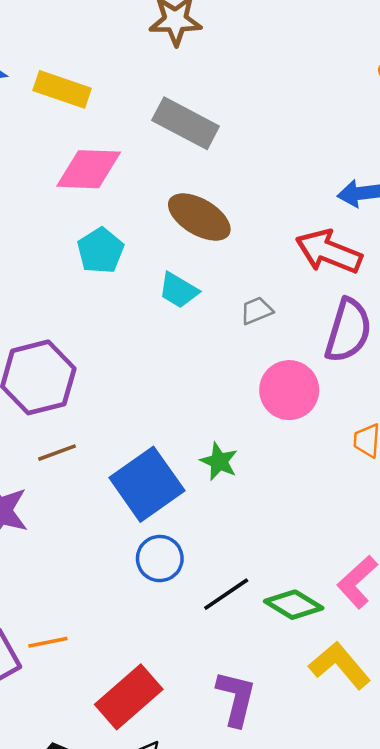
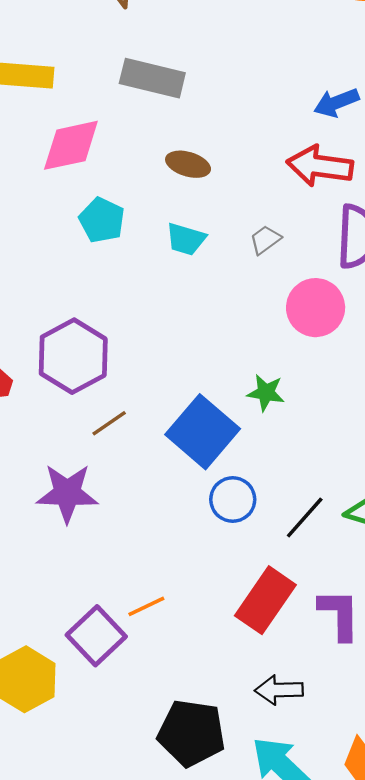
brown ellipse: (199, 217) -> (188, 164), size x0.7
red rectangle: (129, 697) -> (265, 600), moved

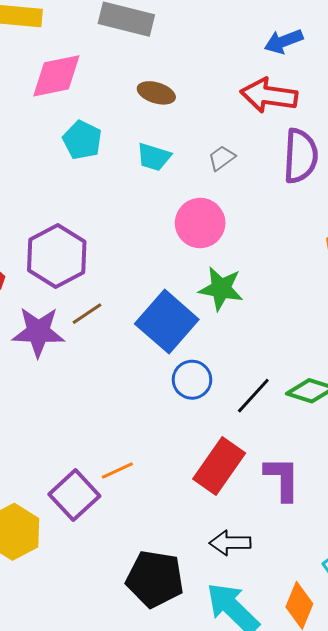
pink circle: (316, 308) -> (200, 223), moved
green star: (266, 393) -> (221, 289), size x1.4
purple star: (67, 493) -> (38, 332), moved

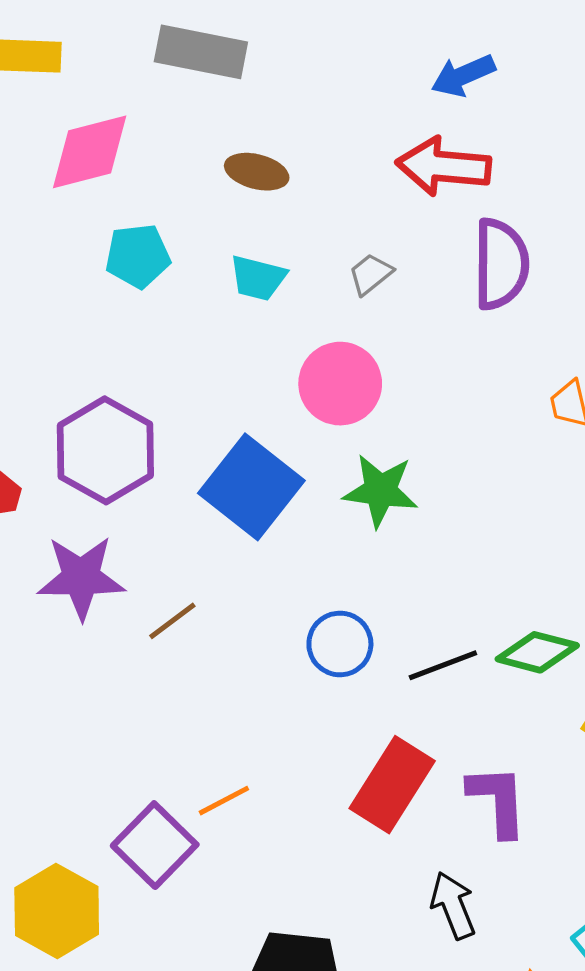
cyan pentagon: (82, 140) -> (138, 256), turned -30
brown line: (87, 314) -> (172, 621), moved
blue square: (167, 322) -> (251, 487), moved
black line: (253, 396) -> (443, 665), turned 30
black arrow: (230, 543) -> (453, 905), moved, turned 72

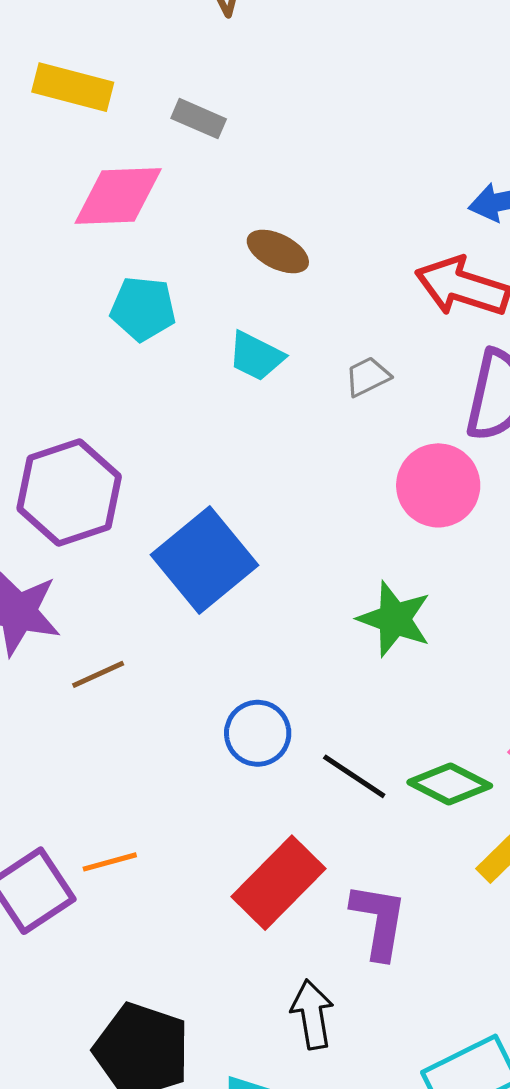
gray rectangle: (201, 52) -> (199, 119), moved, size x0.6
pink circle: (340, 384) -> (438, 485), moved
green star: (380, 491) -> (394, 619), moved
black line: (443, 665) -> (354, 776), turned 42

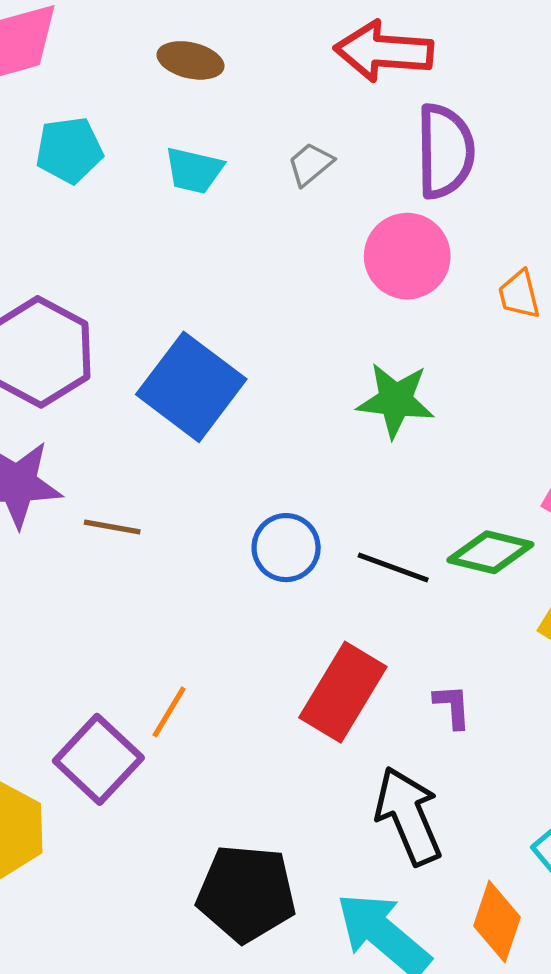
brown line: (98, 674) -> (112, 527), turned 48
orange line: (110, 862) -> (169, 712), turned -30
purple L-shape: (379, 921) -> (452, 706), size x0.6
black arrow: (312, 1014) -> (408, 816), size x1.4

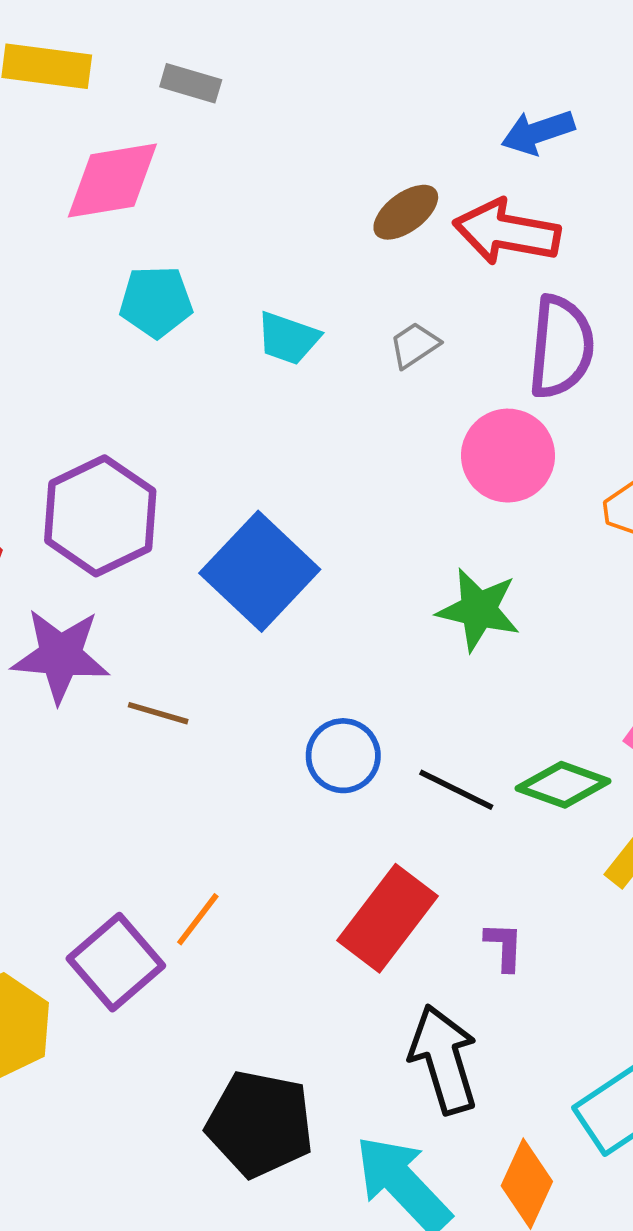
brown ellipse: (190, 60) -> (406, 212), moved, turned -56

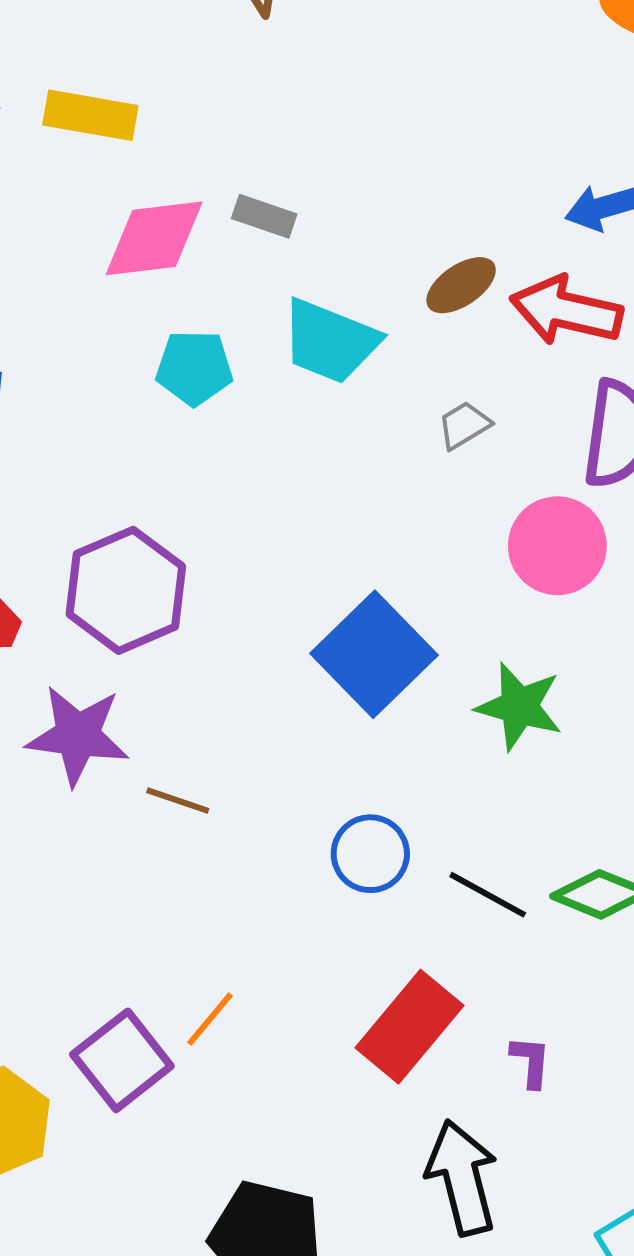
gray rectangle: (191, 83) -> (264, 216), moved
cyan trapezoid: (288, 338) -> (330, 341), moved, size x1.5
blue square: (260, 571) -> (374, 654), moved

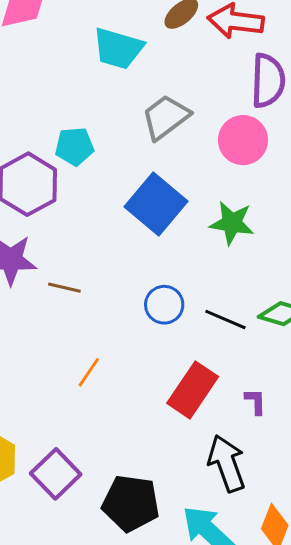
cyan pentagon: (194, 368) -> (75, 146), moved
gray trapezoid: (464, 425) -> (166, 117), moved, size x1.8
orange line: (210, 1019) -> (89, 372), moved
purple square: (122, 1060) -> (56, 474), moved

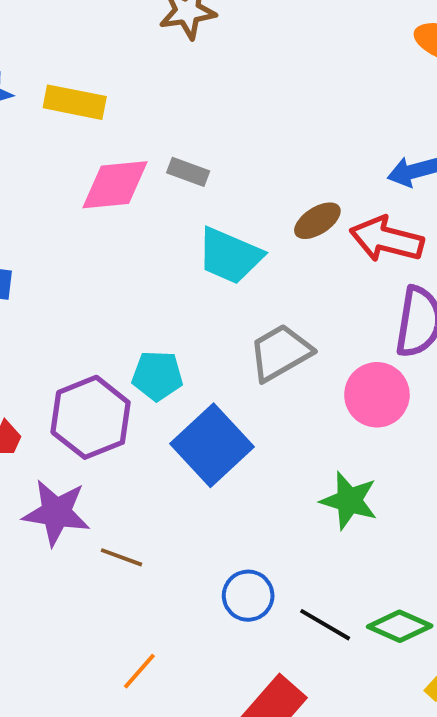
blue square: (156, 204) -> (212, 445), moved

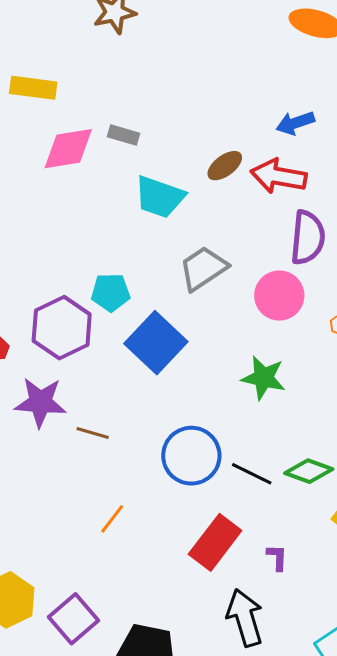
blue circle: (248, 596) -> (191, 456), size x1.5

